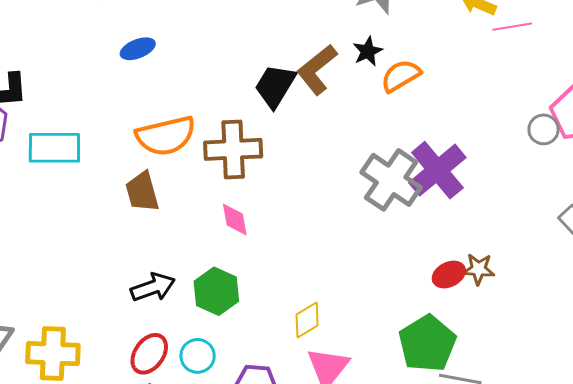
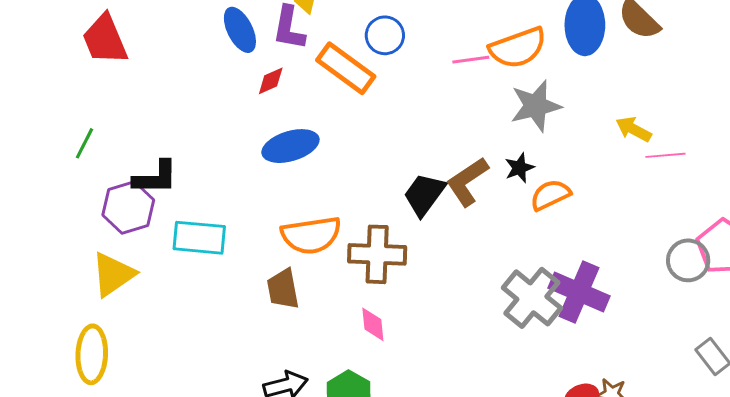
blue ellipse: (138, 49) -> (290, 146), size x1.6
gray circle: (544, 129) -> (688, 260), size x1.4
purple cross: (437, 170) -> (579, 292), turned -32

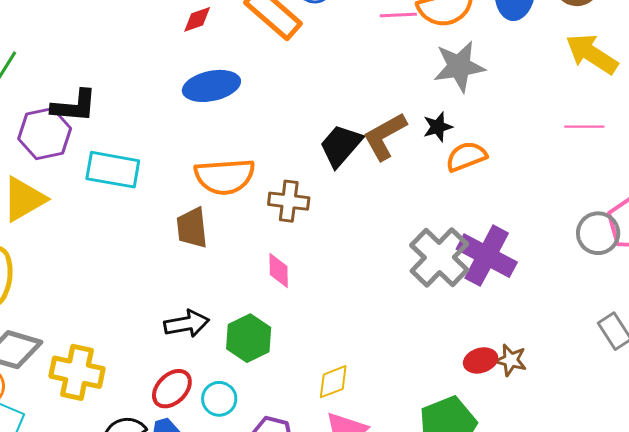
yellow arrow: (634, 129) -> (592, 54), moved, size x1.5
brown cross: (377, 254) -> (289, 201), size x0.7

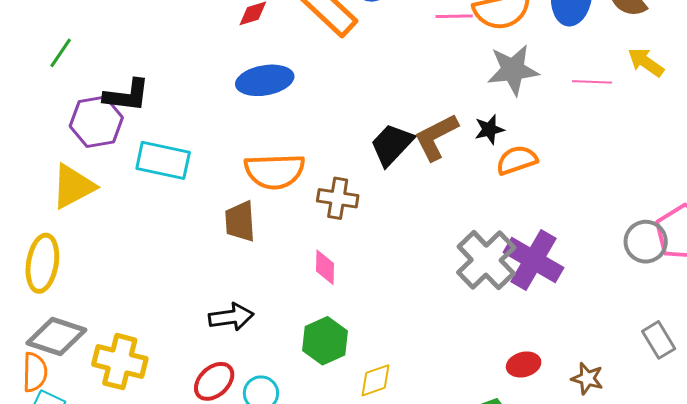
yellow arrow: (592, 54) -> (646, 62), size x0.7
pink line: (584, 127) -> (592, 82), moved
green hexagon: (249, 338) -> (325, 341), moved
brown star: (511, 360) -> (587, 378), moved

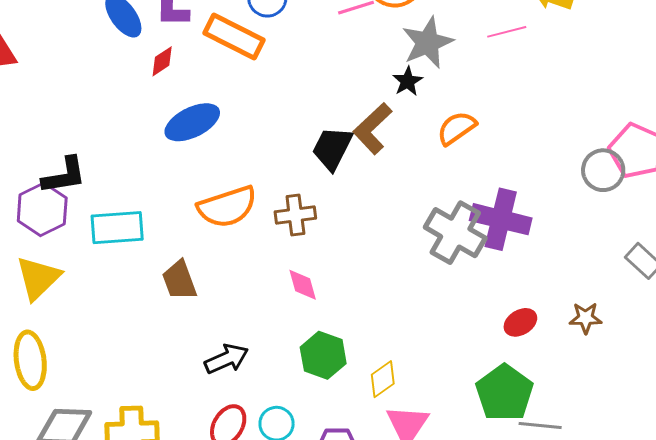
black star: (489, 129) -> (407, 81), moved
brown trapezoid: (240, 221) -> (179, 280), moved

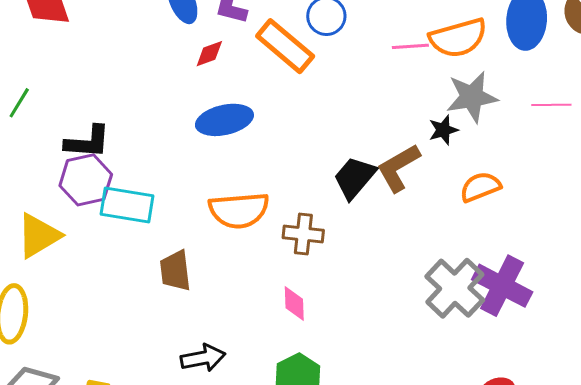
purple hexagon: (42, 209) -> (86, 180), moved

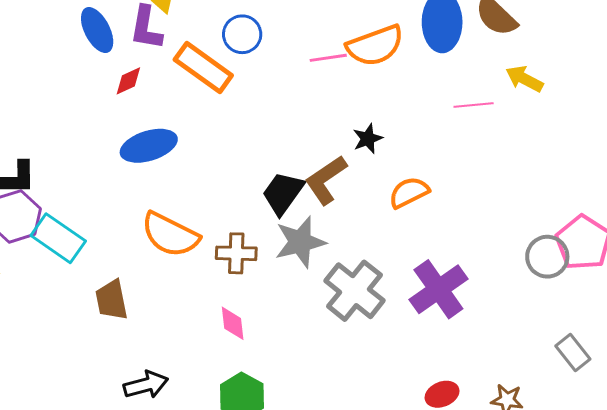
gray star: (472, 97) -> (300, 242), moved
cyan rectangle: (127, 205) -> (58, 238), turned 30
orange semicircle: (239, 210) -> (170, 235), turned 36
purple cross: (502, 286) -> (438, 289), turned 32
gray cross: (455, 288) -> (354, 291), moved

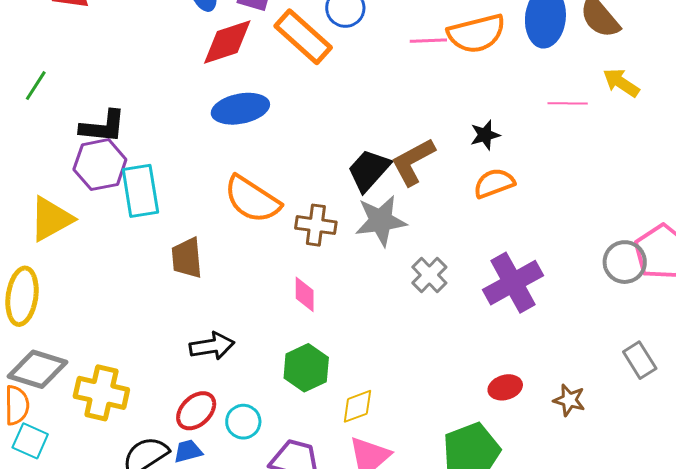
red diamond: (128, 81) -> (227, 42), size x1.8
black star: (368, 139) -> (485, 135), moved
cyan rectangle: (58, 238) -> (140, 191), turned 40
gray cross: (354, 291) -> (429, 275), size x0.6

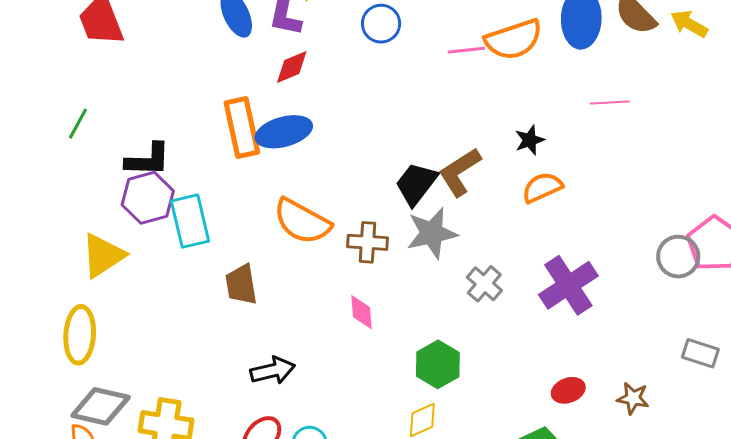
orange rectangle: (303, 37) -> (242, 128), moved, turned 40
red diamond: (227, 42) -> (292, 67), moved, size x0.7
yellow arrow: (621, 83) -> (689, 24), moved
gray rectangle: (640, 360) -> (700, 353), turned -36
green hexagon: (306, 368) -> (438, 364), moved

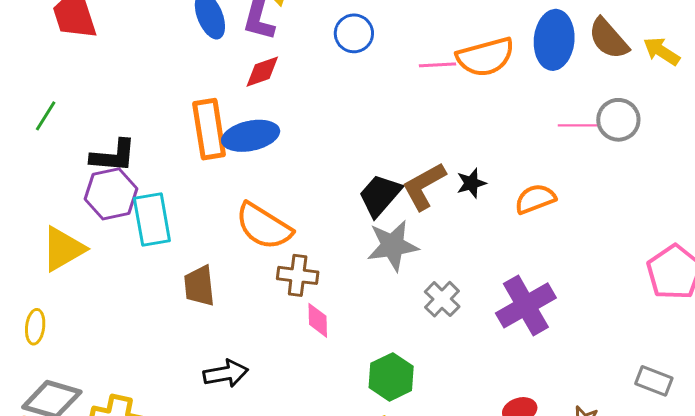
black star: (530, 140) -> (471, 183), moved
orange semicircle: (542, 187) -> (535, 199), moved
brown cross: (368, 242) -> (298, 275), moved
gray circle: (678, 257) -> (618, 120), moved
yellow ellipse: (80, 335) -> (35, 327), size x0.6

